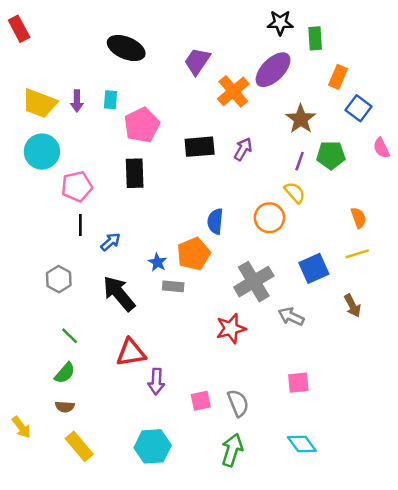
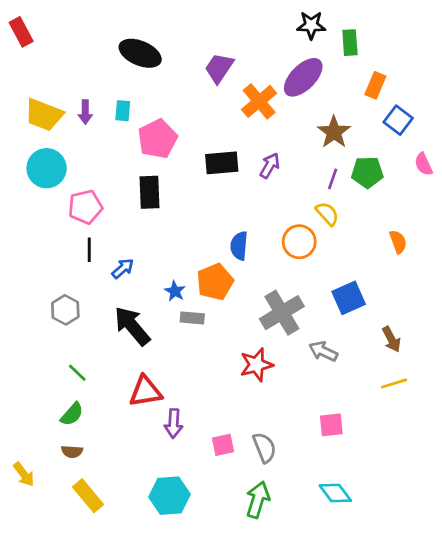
yellow line: (357, 254) -> (394, 383), moved

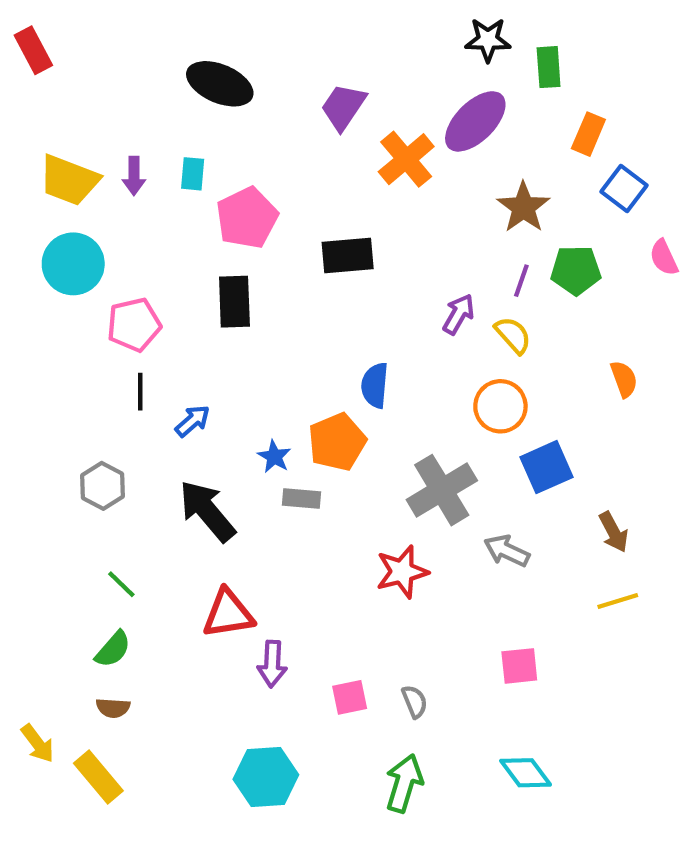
purple arrow: (270, 166) -> (459, 314), moved
orange circle: (299, 242) -> (500, 406), moved
gray semicircle: (264, 448) -> (415, 702), size x0.7
yellow rectangle: (88, 496) -> (98, 777), moved

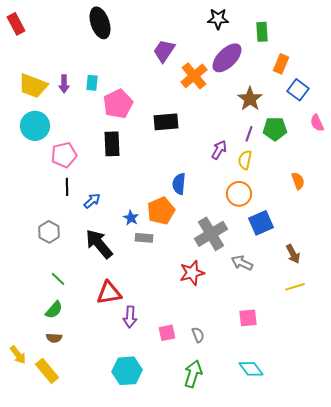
black star: (488, 40) -> (218, 19), moved
black ellipse: (220, 84) -> (100, 23), moved, turned 48
yellow semicircle: (513, 335) -> (245, 160), turned -126

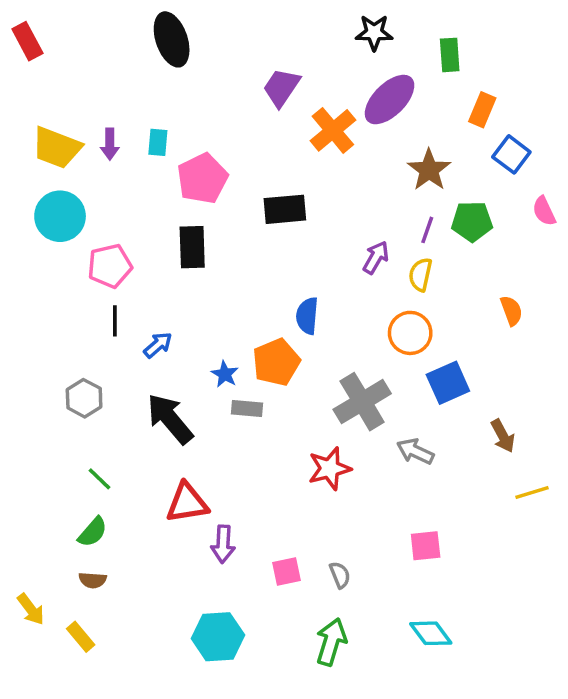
yellow line: (295, 287) -> (532, 493), moved
yellow rectangle: (47, 371) -> (81, 637), size x0.7

